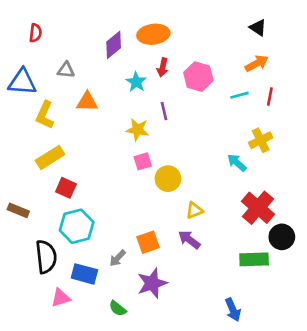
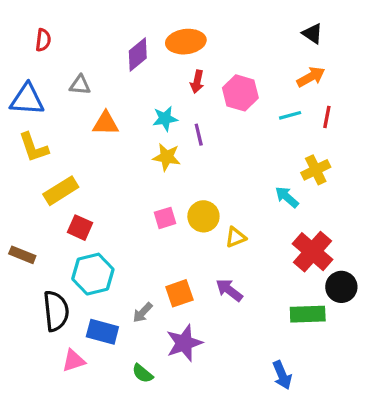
cyan star: (136, 82) -> (165, 119), moved, turned 30
yellow L-shape: (45, 115) -> (34, 147), moved, turned -44
pink square: (143, 161) -> (165, 218), moved
yellow triangle: (194, 210) -> (236, 237), moved

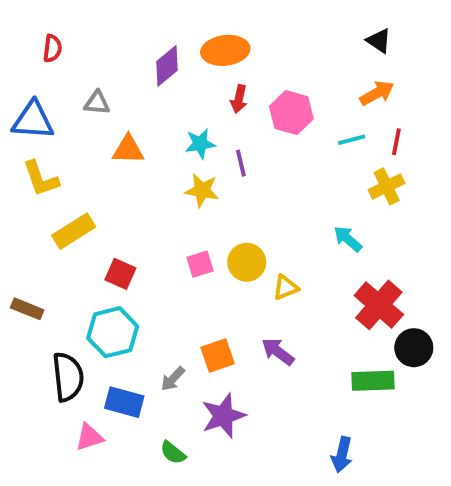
yellow cross: (316, 170) -> (387, 186), moved
red square: (80, 228) -> (120, 274), moved
blue arrow: (282, 375) -> (342, 455), turned 36

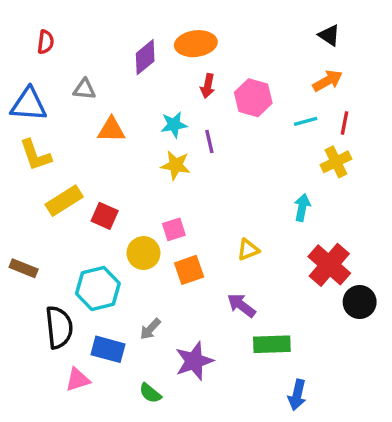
cyan arrow: (348, 239) -> (302, 207), turned 60
yellow circle: (247, 262) -> (143, 253), moved
red square: (120, 274) -> (105, 216), moved
orange square: (218, 355) -> (189, 270), moved
green rectangle: (373, 381) -> (272, 344), moved

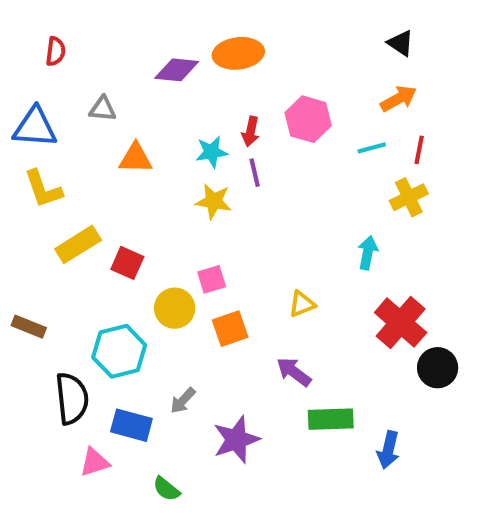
purple diamond: (145, 57) -> (177, 70), turned 45
red arrow: (208, 86) -> (251, 131), moved
green semicircle: (150, 393) -> (166, 489), moved
blue arrow: (297, 395) -> (388, 450), moved

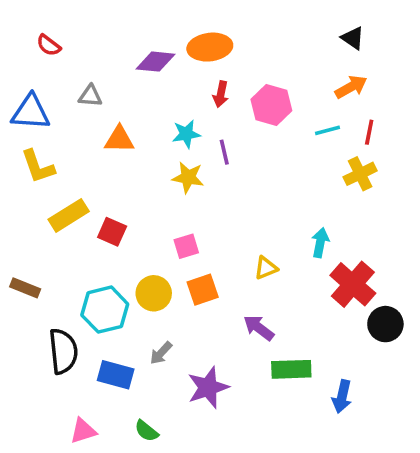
red semicircle: (55, 51) -> (49, 45), turned 120
red arrow: (251, 131) -> (221, 94), moved
cyan arrow: (368, 253) -> (320, 243), moved
yellow circle: (175, 308) -> (154, 293), moved
pink triangle: (95, 462) -> (83, 431), moved

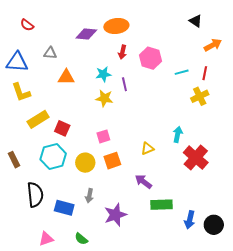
orange arrow: (351, 87) -> (213, 45), moved
brown rectangle: (25, 288) -> (14, 160), turned 42
cyan hexagon: (105, 310) -> (53, 157), moved
black circle: (385, 324) -> (214, 225), moved
gray arrow: (161, 353) -> (89, 196), turned -32

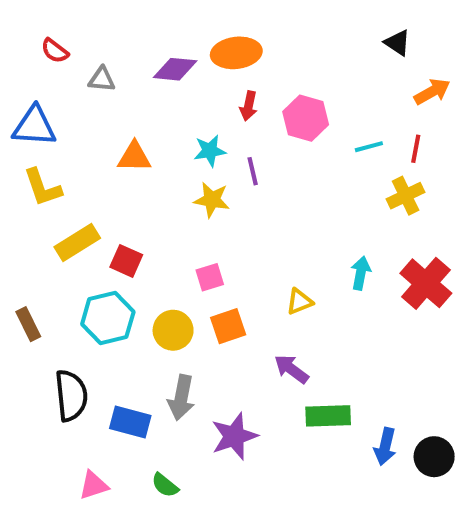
gray triangle: (50, 53) -> (102, 79), moved
red cross: (196, 158) -> (426, 283), moved
gray arrow: (89, 196) -> (181, 398), size x1.5

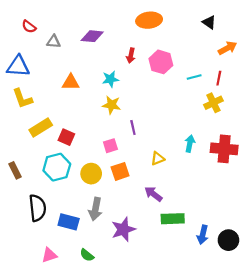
orange ellipse: (236, 53) -> (149, 20), moved
purple line: (253, 171) -> (133, 127), moved
red cross: (426, 283) -> (224, 149), turned -36

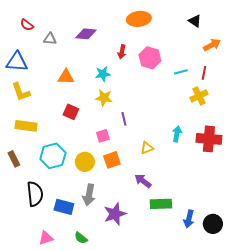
yellow rectangle: (41, 127) -> (26, 126), moved, turned 40
red square: (66, 137) -> (71, 112), moved

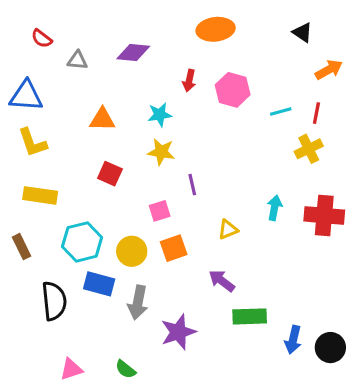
blue rectangle: (64, 207) -> (99, 284), moved

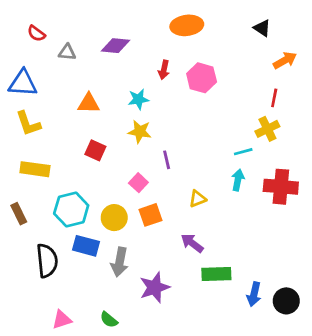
cyan line: (281, 112) -> (243, 152), moved
pink square: (160, 211) -> (138, 183), turned -30

